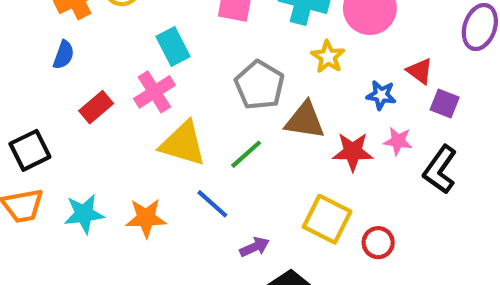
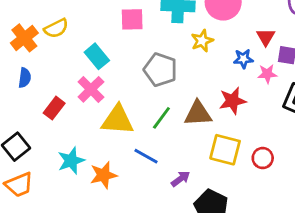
yellow star: (328, 57) -> (202, 41), turned 30
red triangle: (420, 71) -> (266, 37), turned 36
brown triangle: (305, 120) -> (198, 114), moved
pink star: (398, 141) -> (267, 74), moved
cyan star: (84, 214) -> (71, 161), moved

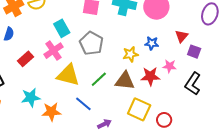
yellow star: (202, 41) -> (130, 54), moved
blue star: (243, 59) -> (152, 43), moved
gray pentagon: (160, 70) -> (91, 43), moved
pink star: (267, 74) -> (169, 66), moved

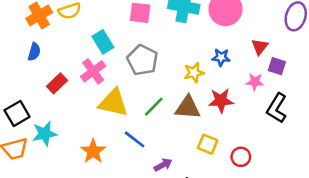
pink star: (169, 66) -> (255, 82), moved
cyan star: (31, 98) -> (45, 134), moved
yellow square: (139, 109) -> (208, 144), size x0.7
orange star: (51, 112) -> (93, 151), turned -30

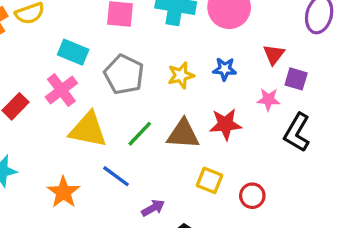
cyan rectangle: (103, 42) -> (73, 52), turned -35
yellow star: (194, 73) -> (181, 75), moved

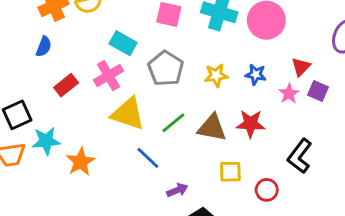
pink star: (268, 99) -> (289, 94), moved, turned 30
black L-shape: (297, 132) -> (300, 156), moved
yellow square: (210, 180) -> (230, 172), turned -30
orange star: (63, 192) -> (81, 162), moved

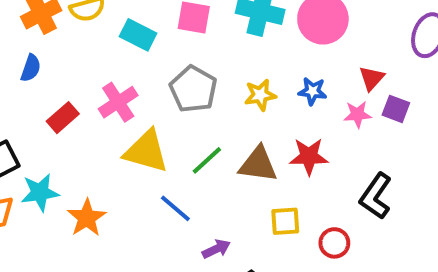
cyan rectangle: (123, 43) -> (138, 35), moved
pink star: (289, 94) -> (357, 114), turned 30

